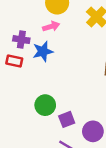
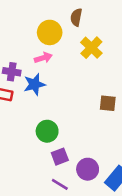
green circle: (45, 105) -> (47, 131), moved

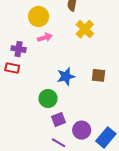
yellow circle: (50, 32) -> (39, 16), moved
blue star: (34, 84) -> (66, 76), moved

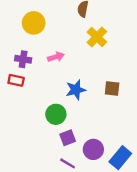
yellow circle: (39, 16) -> (34, 23), moved
pink arrow: (45, 38) -> (56, 57), moved

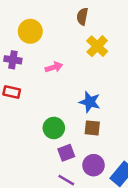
purple cross: (23, 59) -> (13, 60), moved
brown square: (112, 89) -> (92, 128), moved
blue star: (76, 90) -> (90, 102), moved, turned 30

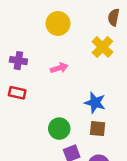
brown semicircle: (82, 16) -> (114, 17), moved
yellow circle: (30, 31) -> (58, 23), moved

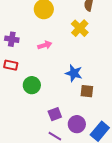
green circle: (59, 129) -> (32, 85), moved
brown square: (98, 129) -> (87, 91), moved

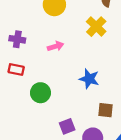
brown square: (87, 91) -> (105, 110), moved

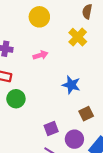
green circle: (40, 93) -> (16, 99), moved
brown square: (105, 110) -> (86, 114), turned -32

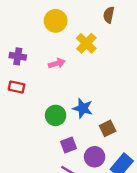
yellow cross: (78, 37) -> (86, 43), moved
blue star: (71, 85) -> (83, 108), moved
green circle: (16, 99) -> (56, 115), moved

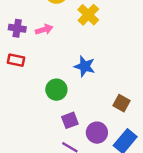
pink arrow: (57, 63) -> (44, 29), moved
blue star: (83, 108) -> (85, 66), moved
brown square: (108, 128) -> (121, 103), moved, turned -35

